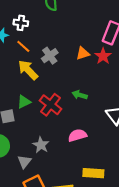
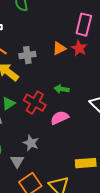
gray cross: (50, 56) -> (27, 55), turned 35
pink semicircle: (77, 135) -> (60, 118), moved

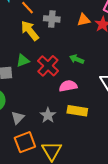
gray star: (31, 143) -> (48, 115), moved
yellow rectangle: (86, 163) -> (77, 111), moved

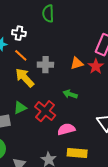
green arrow: (77, 59) -> (70, 94), moved

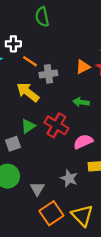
orange line: (21, 55) -> (30, 61), moved

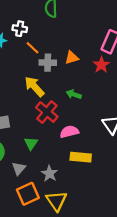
orange triangle: (83, 67) -> (72, 58), moved
yellow arrow: (28, 92) -> (34, 87), moved
green triangle: (28, 126) -> (31, 143), moved, turned -32
gray star: (69, 178) -> (50, 174), moved

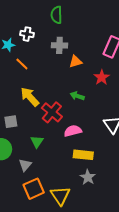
orange line: (33, 48) -> (22, 64), moved
gray cross: (48, 63) -> (59, 45), moved
red star: (101, 65) -> (102, 77), moved
yellow arrow: (34, 87) -> (30, 97), moved
gray star: (50, 174) -> (88, 177), moved

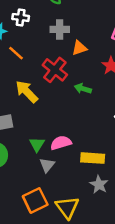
red cross: (52, 112) -> (55, 70), moved
pink semicircle: (73, 131) -> (61, 143), moved
gray triangle: (25, 165) -> (47, 165), moved

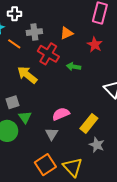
gray cross: (60, 29) -> (34, 32), moved
green triangle: (37, 144) -> (25, 117), moved
yellow rectangle: (93, 158) -> (89, 123), turned -48

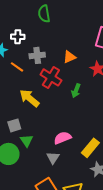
green arrow: (74, 67) -> (76, 91), turned -80

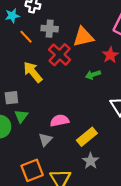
orange triangle: (69, 57) -> (83, 37), size x1.5
green arrow: (76, 91) -> (93, 75), moved, turned 40

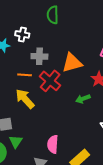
orange line: (26, 37) -> (25, 75), moved, turned -40
pink semicircle: (60, 121) -> (53, 144), turned -72

